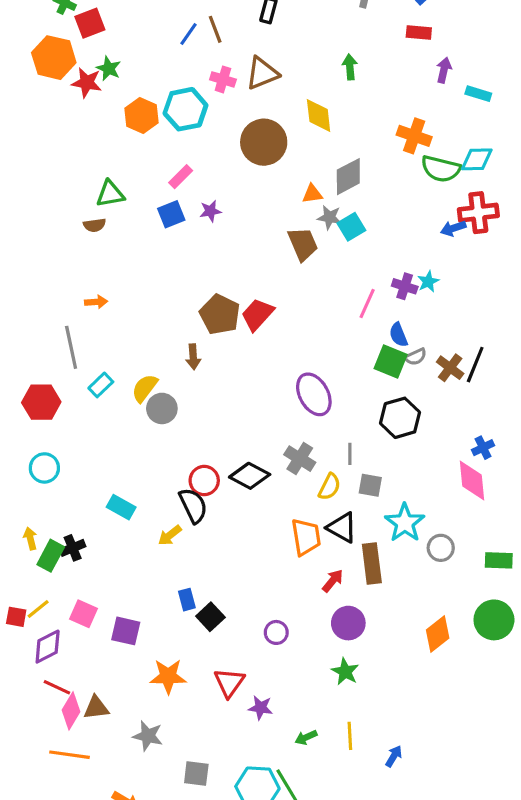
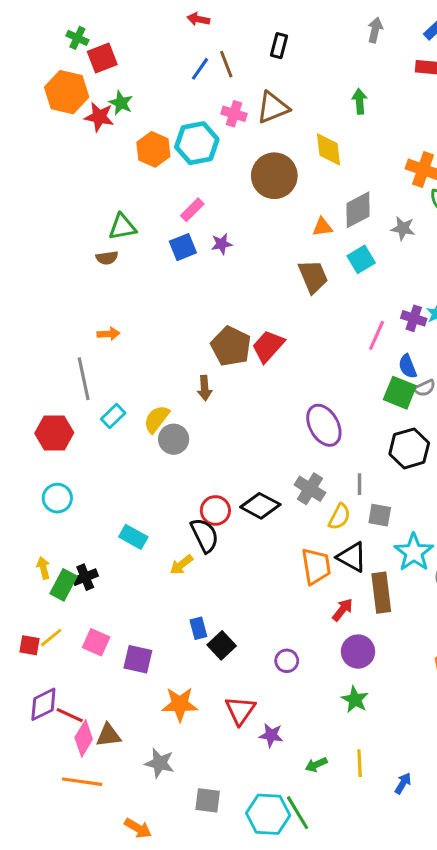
gray star: (330, 217) -> (403, 228), moved
purple diamond: (48, 647) -> (43, 704), moved

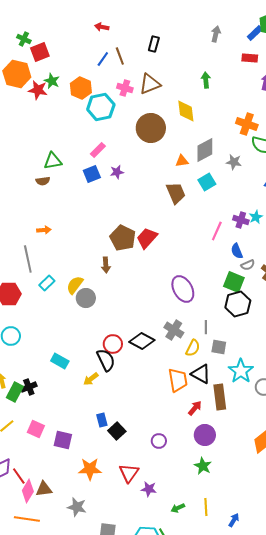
orange hexagon: (153, 149) -> (81, 88), moved
green square: (400, 393) -> (234, 282), moved
red line: (70, 715) -> (19, 476), turned 30

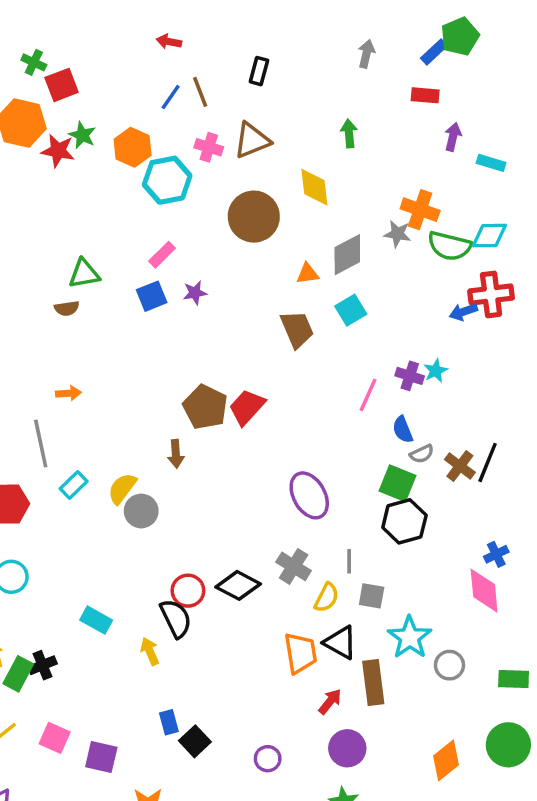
gray star: (234, 162) -> (398, 234), moved
yellow arrow: (91, 379) -> (150, 651), turned 105

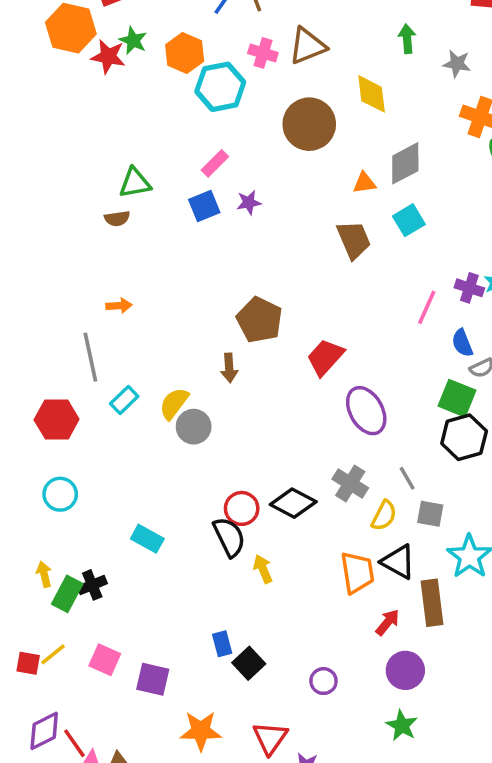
gray star: (398, 234) -> (457, 64), moved
red trapezoid: (247, 407) -> (325, 357), moved
gray line: (349, 561) -> (407, 478), turned -30
yellow arrow: (150, 651) -> (263, 569), moved

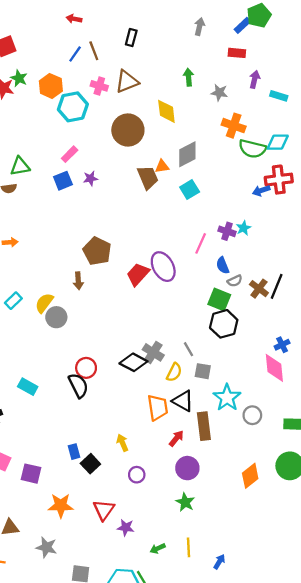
brown trapezoid: (354, 240) -> (148, 177), moved
purple ellipse: (366, 411) -> (163, 267), moved
black diamond: (293, 503) -> (133, 362), moved
yellow arrow: (263, 569) -> (122, 443), moved

